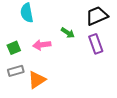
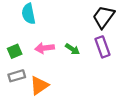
black trapezoid: (97, 16) -> (104, 17), turned -30
green arrow: (68, 33) -> (72, 49), moved

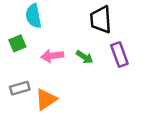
black trapezoid: (104, 17) -> (101, 20), moved, turned -40
green square: (15, 51) -> (17, 43), moved

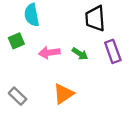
gray rectangle: (20, 88) -> (18, 96), moved, turned 60
orange triangle: (46, 99) -> (63, 94), moved

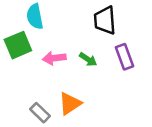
green square: (16, 41) -> (18, 45), size x1.5
gray rectangle: (18, 96) -> (40, 113), moved

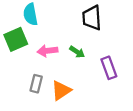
purple rectangle: (124, 57) -> (109, 68), moved
gray rectangle: (40, 113) -> (36, 84), moved, turned 60

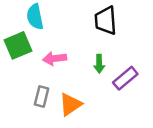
green arrow: (77, 52) -> (99, 64), moved, turned 56
purple rectangle: (109, 68) -> (125, 78), turned 70

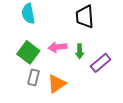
green square: (18, 45) -> (28, 52), moved, turned -30
pink arrow: (55, 59) -> (58, 47), moved

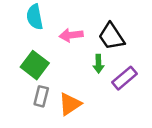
black trapezoid: (85, 17) -> (111, 36), moved, turned -30
pink arrow: (58, 47) -> (71, 35), moved

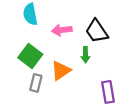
purple rectangle: (125, 78) -> (108, 92), moved, turned -60
orange triangle: (70, 104) -> (61, 71), moved

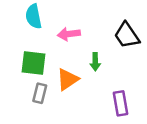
black trapezoid: (97, 31) -> (127, 35), moved
green square: (30, 56) -> (34, 63), turned -30

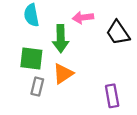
pink arrow: (69, 34) -> (83, 17), moved
green arrow: (95, 62) -> (61, 39), moved, size x1.6

